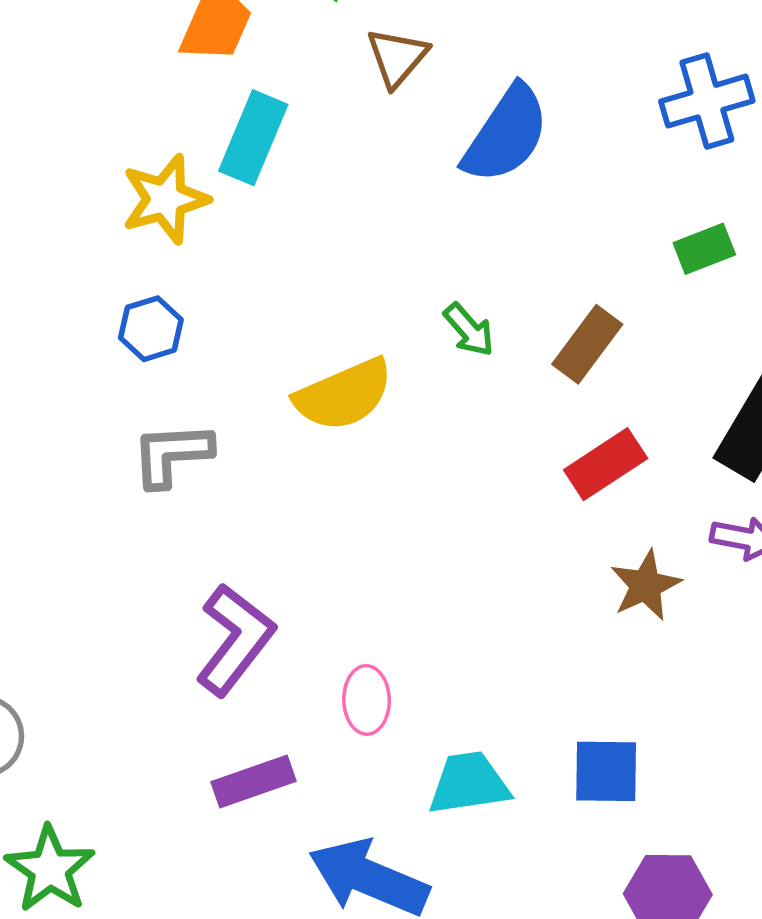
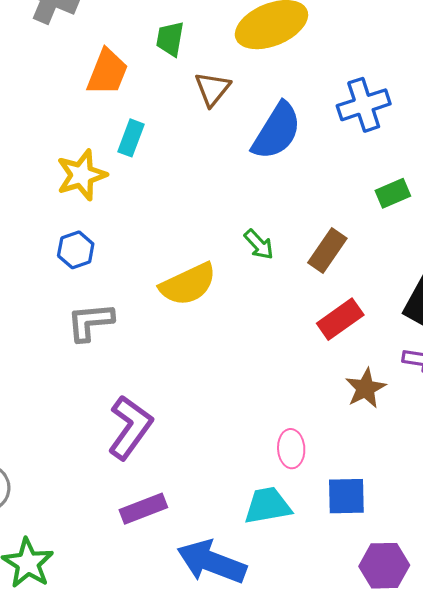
blue cross: (707, 101) -> (364, 105), moved
cyan rectangle: (253, 138) -> (131, 138), size x0.7
pink ellipse: (367, 700) -> (291, 449), moved

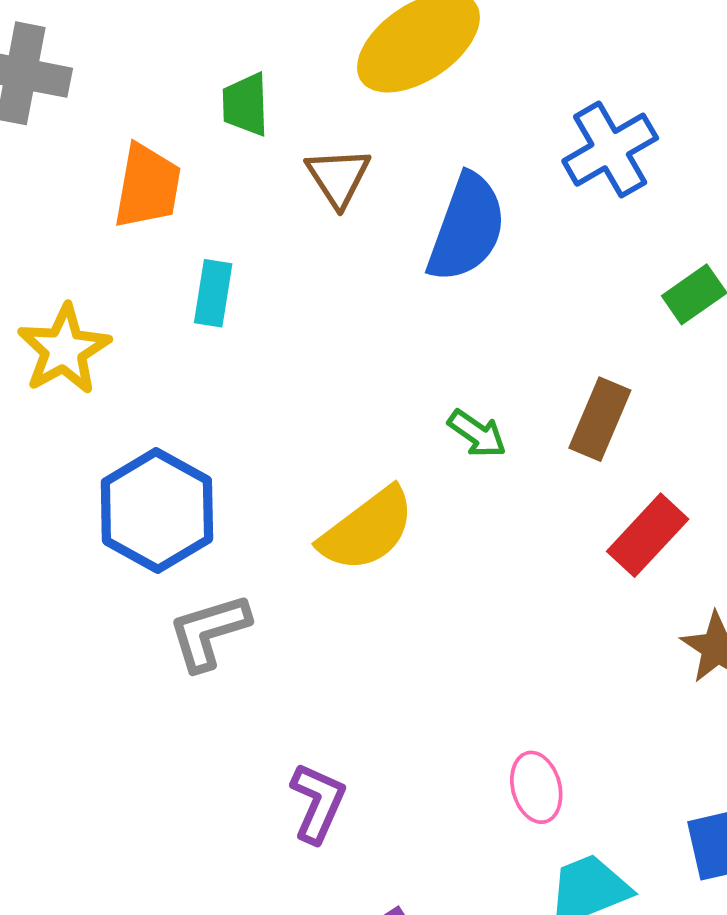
yellow star: (81, 175) -> (64, 350), moved
blue hexagon: (76, 250) -> (157, 511), size x1.8
purple L-shape: (130, 427) -> (318, 803), size x0.7
pink ellipse: (291, 449) -> (536, 787), moved

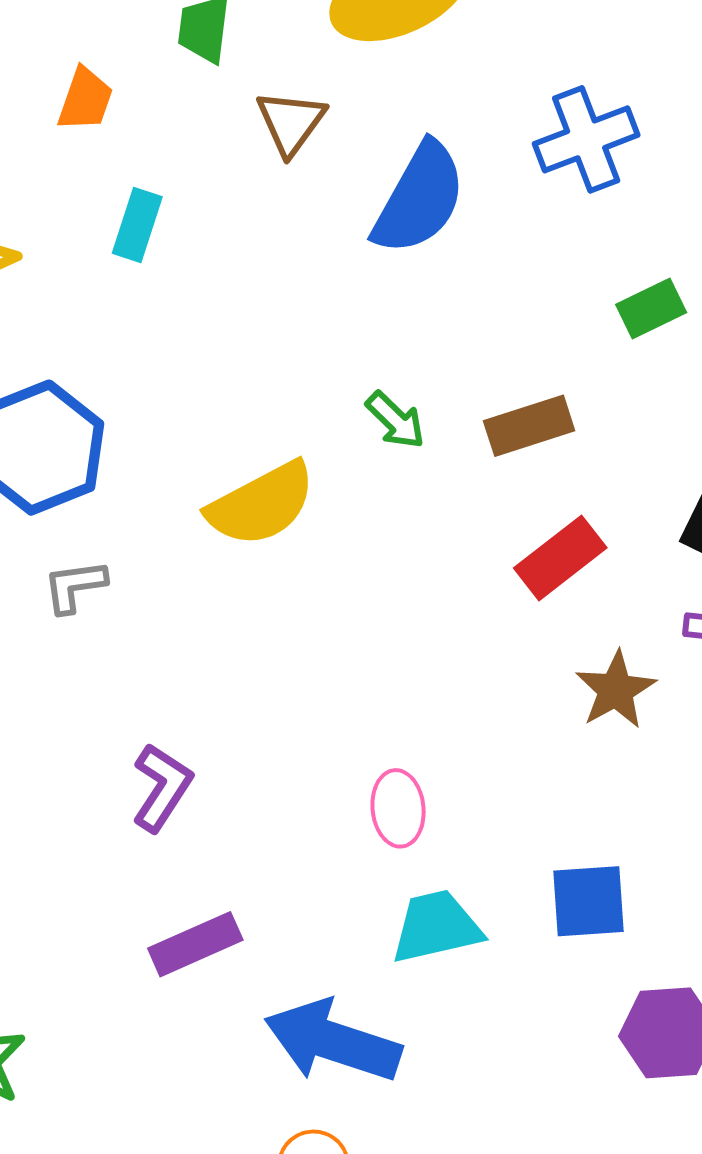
orange trapezoid: (147, 186) -> (85, 99), size x0.7
brown rectangle: (600, 419) -> (529, 426), turned 40
gray L-shape: (209, 632) -> (75, 586), size x0.7

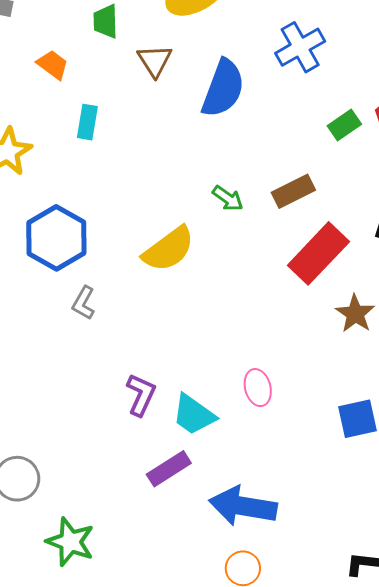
orange trapezoid: (85, 99) -> (53, 65), turned -64
red rectangle: (560, 558) -> (318, 253), size x1.4
gray L-shape: (75, 586) -> (84, 303), turned -44
cyan trapezoid: (436, 927) -> (194, 415), moved, turned -123

